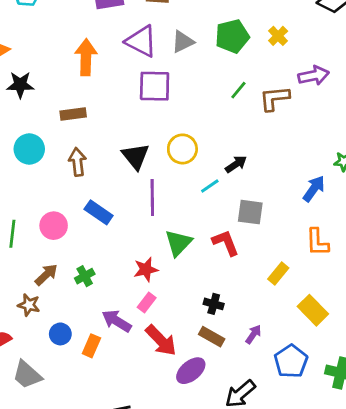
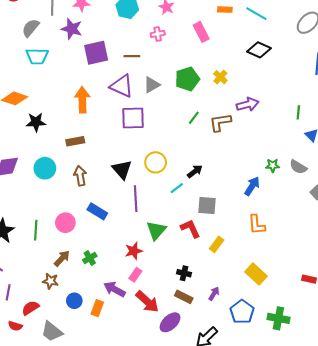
yellow rectangle: (278, 274) -> (217, 244), moved

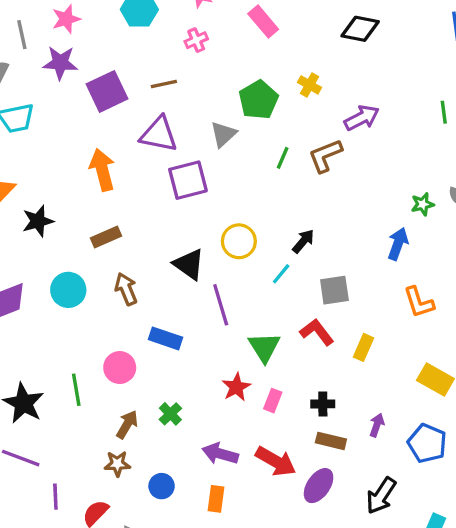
gray triangle: (152, 85) -> (223, 134), moved
pink rectangle: (135, 275) -> (273, 401), moved
orange rectangle: (97, 308) -> (216, 499), moved

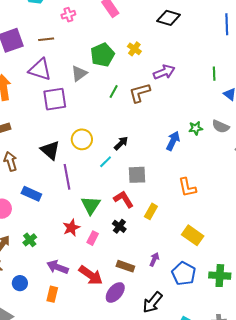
blue arrow: (398, 244) -> (173, 141), moved
black cross: (323, 404) -> (119, 226), moved, turned 32

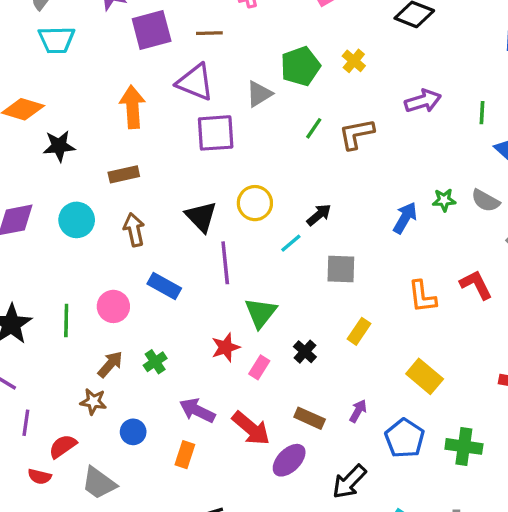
purple arrow: (164, 72) -> (423, 101), moved
red L-shape: (124, 199) -> (476, 285), moved

